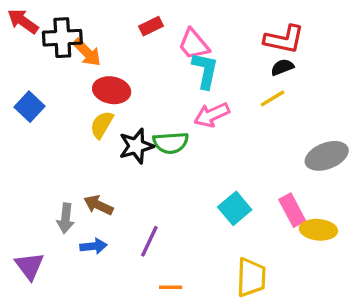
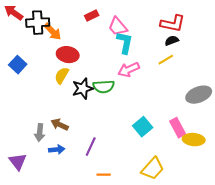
yellow trapezoid: (251, 277) -> (153, 169), turned 40

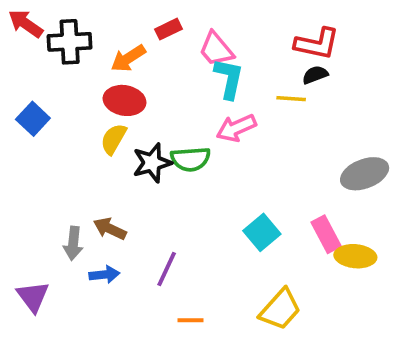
orange arrow: (53, 32) -> (128, 58), moved, turned 102
yellow line: (166, 60) -> (291, 99), moved, turned 35

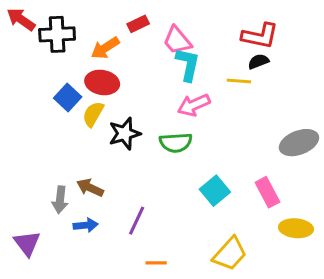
blue square: (33, 119) -> (68, 98), moved
green semicircle: (190, 159) -> (176, 143), moved
yellow ellipse: (355, 256) -> (296, 228), moved

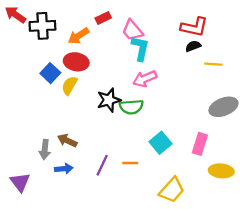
yellow line: (239, 81) -> (213, 64), moved
black star: (125, 134) -> (109, 100), moved
pink rectangle: (267, 192) -> (200, 144), turned 45
orange line: (156, 263) -> (130, 163), moved

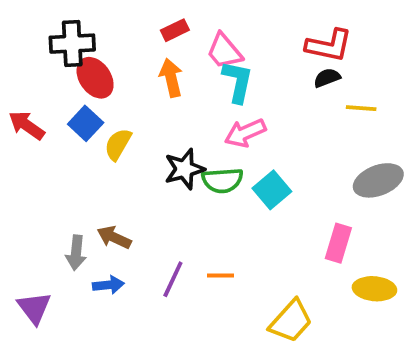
red arrow: (15, 15) -> (27, 125), moved
orange arrow: (78, 36) -> (171, 78), moved, turned 110
red ellipse: (76, 62) -> (95, 78), moved, turned 45
cyan square: (161, 143) -> (272, 190), moved

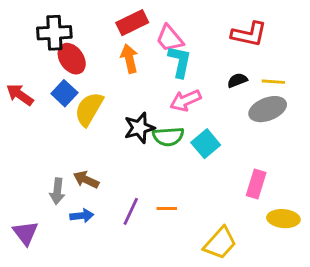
red rectangle: (175, 30) -> (132, 23), size x1.5
black semicircle: (327, 78) -> (237, 80), moved
yellow semicircle: (118, 144) -> (89, 109), size x1.4
gray ellipse: (378, 180) -> (268, 109), moved

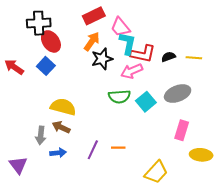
red L-shape: (249, 34) -> (143, 54), moved
orange arrow: (129, 59) -> (92, 41), turned 48
yellow semicircle: (89, 109) -> (63, 107), moved, turned 75
gray ellipse: (268, 109) -> (178, 94), moved
black star: (139, 128) -> (102, 59), moved

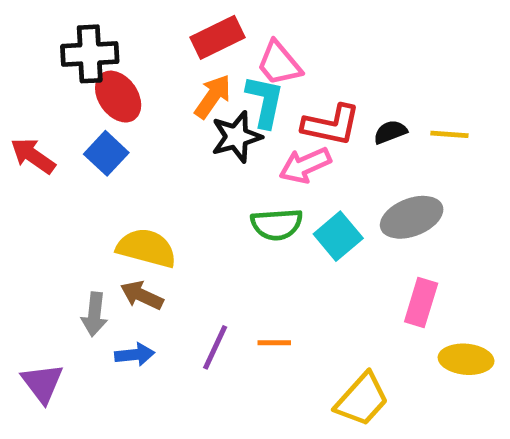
cyan L-shape: (128, 43) -> (265, 101), moved

